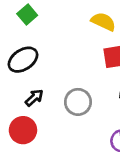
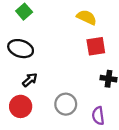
black ellipse: (23, 60) -> (21, 49), turned 50
gray circle: (78, 102) -> (66, 104), moved

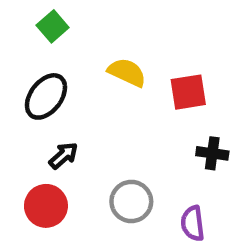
yellow semicircle: (87, 17) -> (127, 72), moved
black ellipse: (21, 49) -> (46, 96), turned -70

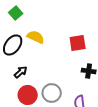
yellow semicircle: (127, 72) -> (36, 37), moved
red circle: (46, 206) -> (28, 95), moved

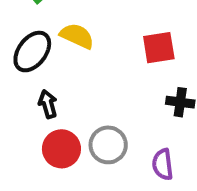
black arrow: (21, 72) -> (48, 104), turned -64

